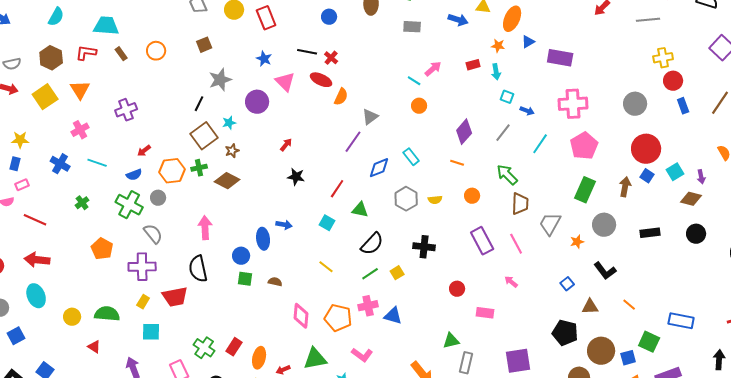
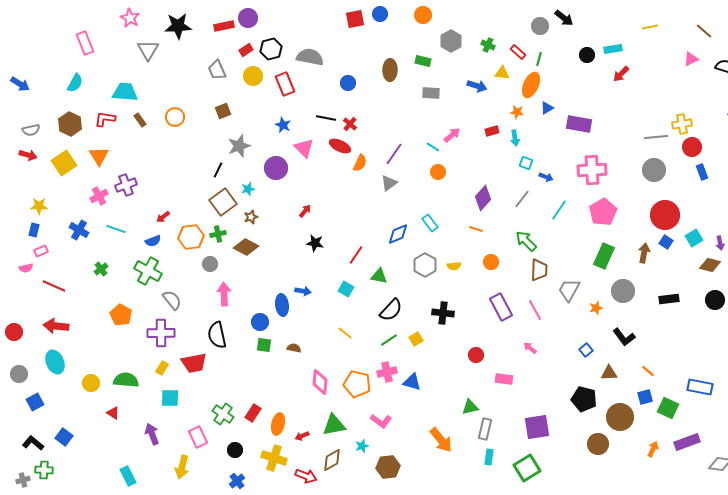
gray line: (648, 20) -> (656, 137), moved
purple cross: (126, 110) -> (126, 185), moved
purple line: (353, 142) -> (394, 154), moved
gray circle: (158, 198) -> (210, 264), moved
blue square: (628, 358) -> (645, 397), moved

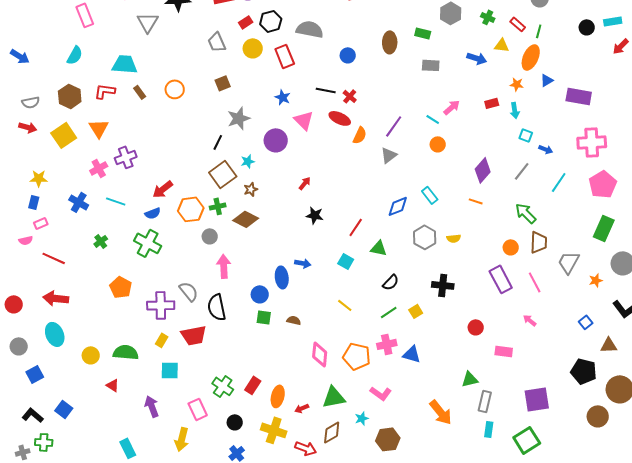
red arrow: (163, 217) -> (163, 189), size x1.5
orange circle: (491, 262) -> (511, 247), moved
gray semicircle: (172, 300) -> (189, 291), moved
black semicircle: (391, 310) -> (391, 282), size x0.7

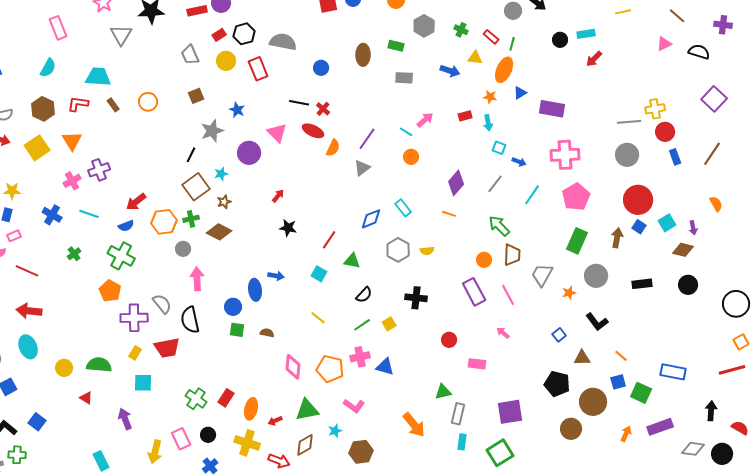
blue star: (283, 97) -> (237, 110), moved
orange pentagon: (121, 287) -> (110, 291), moved
pink rectangle: (198, 409) -> (181, 439), moved

